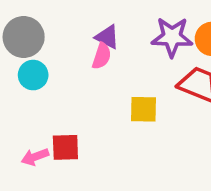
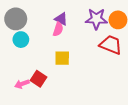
yellow square: (143, 109) -> (62, 58), moved
red square: (65, 147) -> (38, 79), turned 35

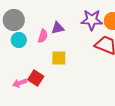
purple triangle: (61, 19) -> (58, 28), moved, turned -40
pink semicircle: (58, 29) -> (43, 36), moved

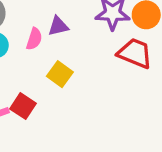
yellow square: (59, 58) -> (60, 74), turned 35

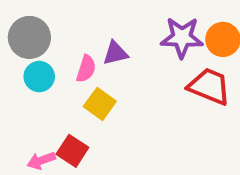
yellow square: (60, 74) -> (100, 104), moved

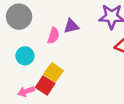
cyan circle: (39, 77) -> (25, 56), moved
yellow square: (100, 104) -> (53, 72), moved

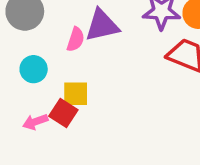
purple triangle: (71, 26) -> (102, 25), size x1.5
yellow square: (53, 72) -> (76, 94), turned -36

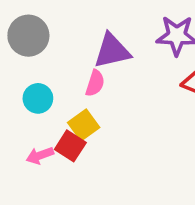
pink semicircle: (76, 39) -> (95, 83), moved
yellow square: (76, 94) -> (84, 125), turned -36

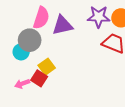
gray circle: (28, 36) -> (30, 40), moved
pink semicircle: (95, 83) -> (41, 18), moved, size x1.5

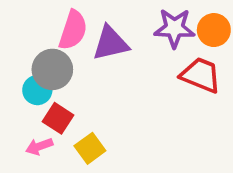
yellow square: (47, 67) -> (90, 148), moved
red square: (39, 78) -> (58, 118), moved

